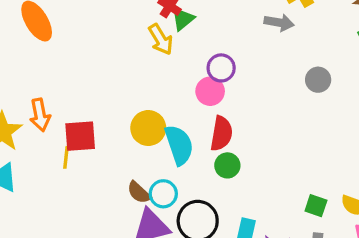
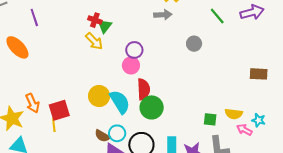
green circle: (227, 165) -> (152, 107), size x1.5

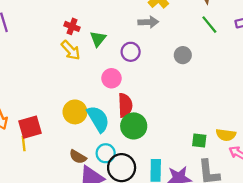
green triangle: (105, 26) -> (98, 39), moved
purple circle: (134, 50) -> (131, 52), moved
cyan circle: (117, 133) -> (106, 153), moved

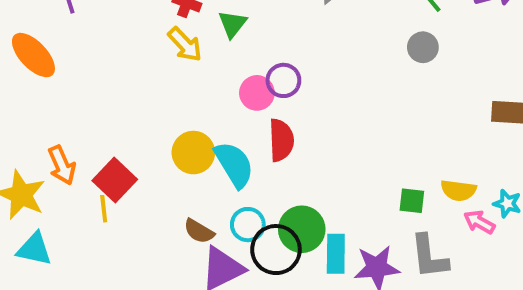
purple circle: (131, 52) -> (283, 80), moved
gray circle: (183, 55) -> (423, 47), moved
green circle: (134, 126) -> (302, 229), moved
red square: (30, 127) -> (115, 180), turned -30

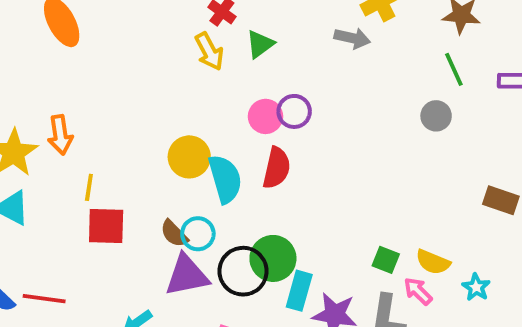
red square: (115, 180) -> (106, 226), moved, turned 33
pink arrow: (479, 222) -> (418, 291), moved
cyan circle: (248, 225) -> (198, 234), moved

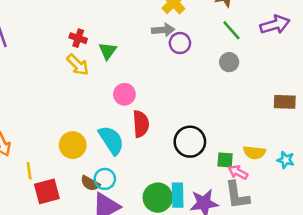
purple circle: (294, 111) -> (180, 43), moved
yellow circle: (189, 157) -> (73, 145), moved
green circle: (273, 258) -> (158, 198), moved
black circle: (243, 271) -> (190, 142), moved
pink arrow: (418, 291) -> (238, 172), moved

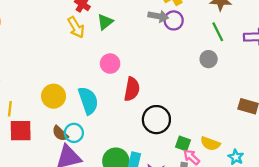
purple circle: (180, 43) -> (174, 20), moved
red semicircle: (141, 124) -> (132, 89), moved

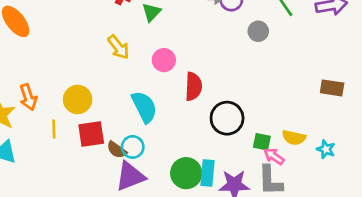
yellow arrow: (76, 27) -> (118, 47), moved
gray circle: (209, 59) -> (258, 31), moved
yellow circle: (54, 96) -> (78, 99), moved
red square: (21, 131) -> (91, 134), moved

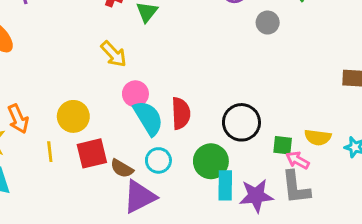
pink circle: (164, 60) -> (135, 94), moved
red semicircle: (193, 86) -> (181, 113), moved
cyan circle: (133, 147) -> (158, 160), moved
green circle: (186, 173) -> (211, 161), moved

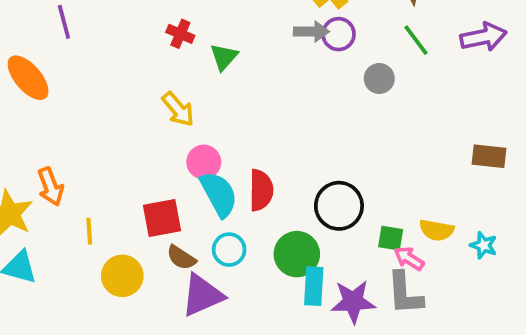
yellow circle: (73, 116) -> (122, 276), moved
red square: (92, 153) -> (162, 218), moved

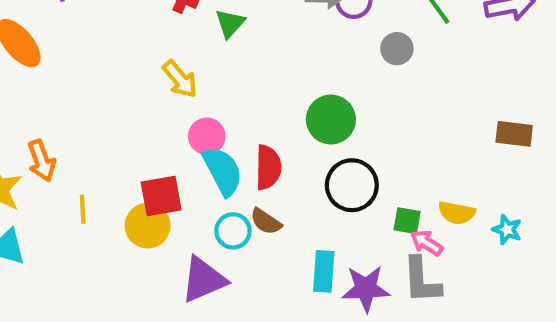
green circle: (297, 254) -> (331, 119), moved
brown semicircle: (181, 258) -> (266, 221), moved
yellow circle: (122, 276) -> (148, 226), moved

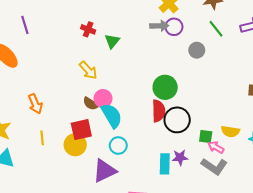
orange arrow: (42, 161) -> (35, 104), moved
red semicircle: (268, 167) -> (159, 111), moved
brown semicircle: (266, 221) -> (91, 104), moved
gray L-shape: (422, 280) -> (214, 166), turned -50
purple star: (366, 289) -> (180, 157), moved, size x0.7

